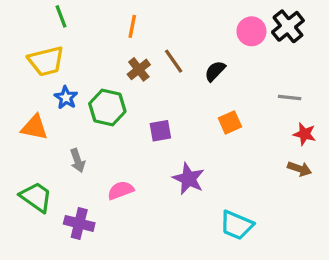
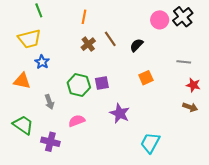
green hexagon: (107, 108) -> (79, 85), moved
cyan trapezoid: (237, 225) -> (150, 143), turned 95

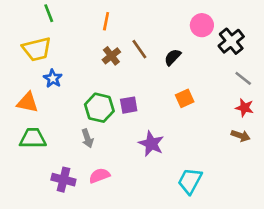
black cross: (183, 17) -> (231, 41), moved
gray line: (184, 62) -> (243, 78), moved, turned 32
gray arrow: (49, 102) -> (87, 138), moved
pink semicircle: (77, 121) -> (99, 176), moved
green trapezoid: (23, 125) -> (33, 138), moved, turned -35

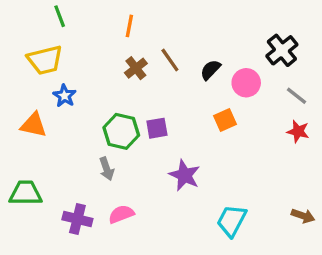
pink circle: (202, 25) -> (246, 83), moved
brown arrow: (241, 136) -> (303, 216), moved
green trapezoid: (33, 138) -> (26, 193), moved

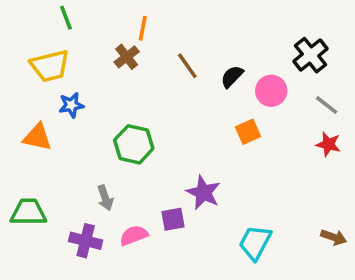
brown cross: (136, 68) -> (127, 57), moved
blue star: (64, 96) -> (71, 105), turned 30
purple square: (157, 128) -> (173, 219), moved
gray arrow: (107, 169) -> (105, 198), moved

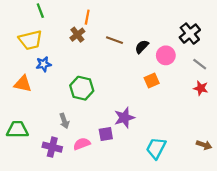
brown line: (187, 66) -> (115, 40), turned -35
purple star: (203, 193) -> (124, 118), turned 30

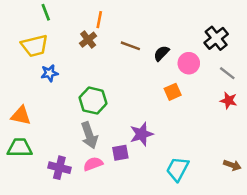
orange triangle: (23, 84) -> (21, 115), moved
gray arrow: (64, 121) -> (89, 135), moved, size x1.5

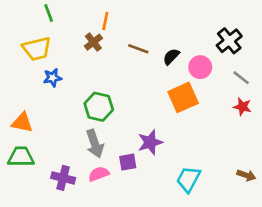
orange square: (173, 92) -> (183, 97), size x1.6

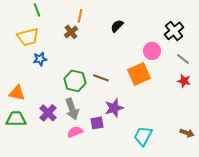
brown line: (138, 49) -> (101, 78), moved
black semicircle: (171, 57) -> (117, 26), moved
purple cross: (63, 178) -> (48, 113), moved, turned 30

